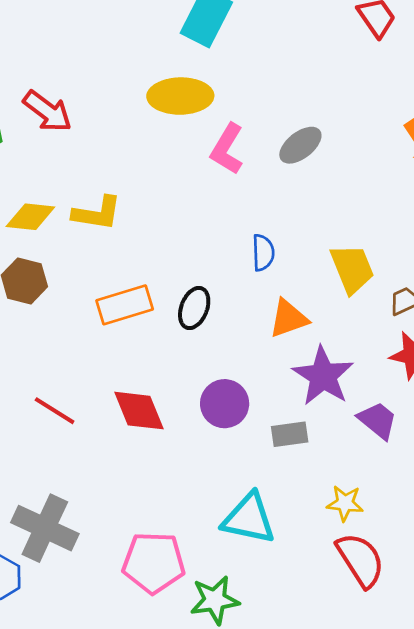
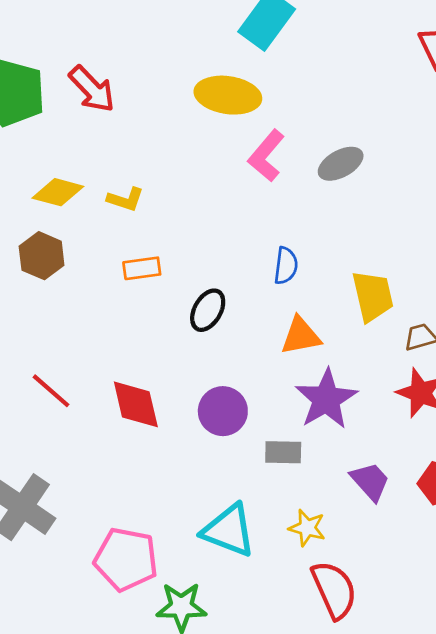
yellow L-shape: (97, 213) -> (125, 199), size x0.7
orange rectangle: (125, 305) -> (142, 268), moved, size x0.7
purple trapezoid: (378, 420) -> (370, 481), moved
yellow star: (345, 503) -> (307, 528), moved

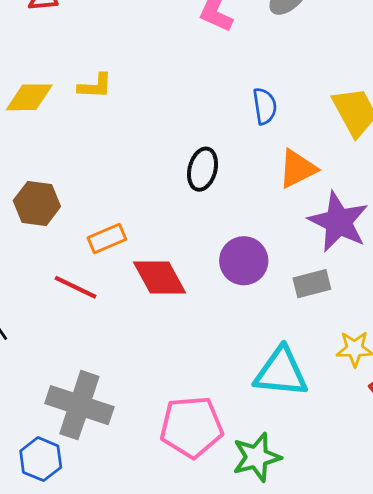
brown hexagon: (42, 256) -> (37, 204), moved
orange rectangle: (142, 268) -> (107, 239), moved

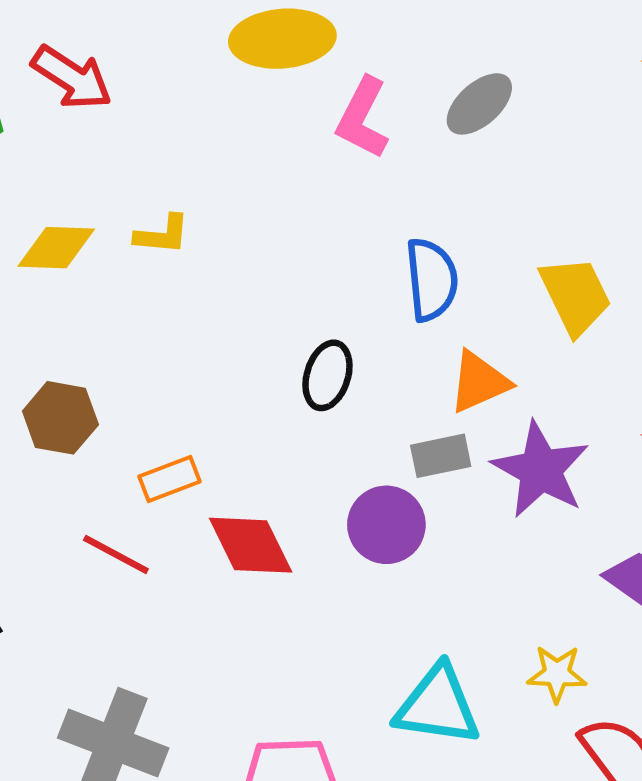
blue semicircle: (265, 106) -> (432, 280), size x1.4
gray rectangle: (312, 284) -> (441, 456), moved

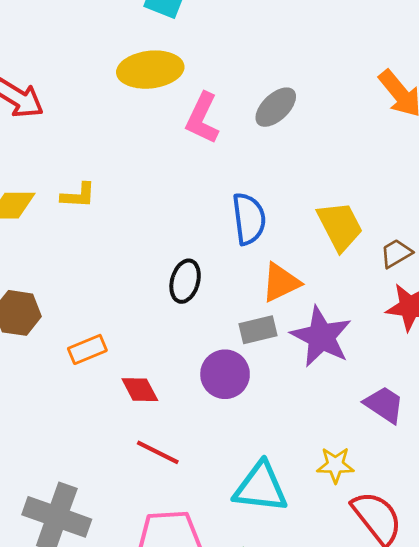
red diamond: (251, 545) -> (140, 390), size x0.7
red line: (116, 554) -> (158, 452), moved

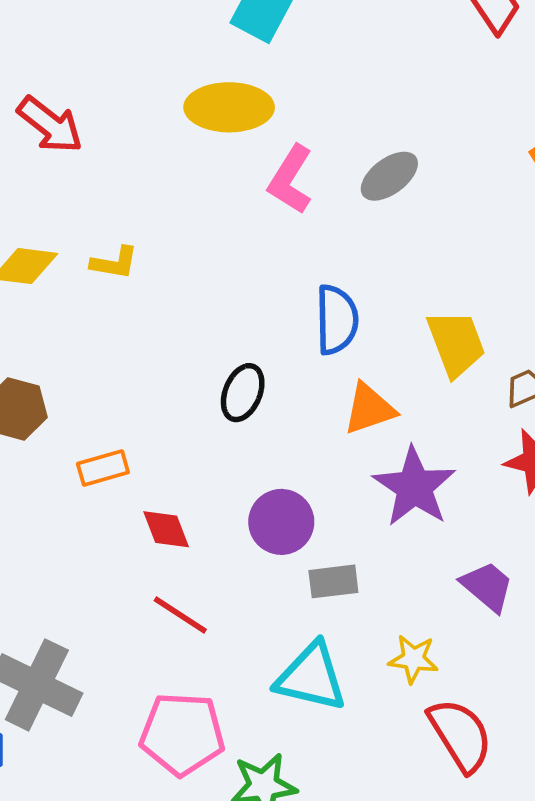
gray rectangle: (258, 330) -> (333, 581), moved

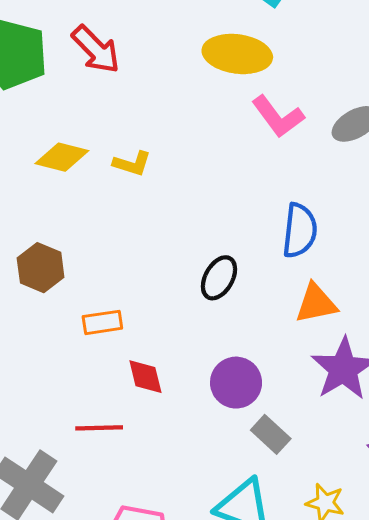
pink L-shape: (291, 180) -> (278, 117), turned -76
gray rectangle: (333, 581) -> (271, 434), turned 42
red line: (180, 615) -> (99, 428), moved, turned -42

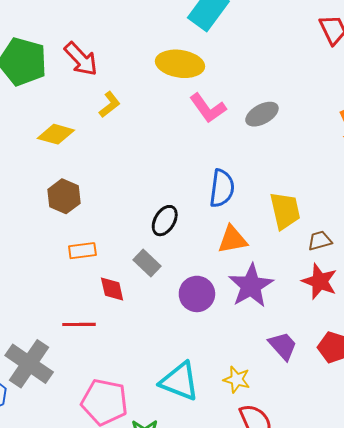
yellow L-shape: (132, 164) -> (110, 105), moved, turned -56
brown hexagon: (41, 268) -> (64, 196), moved
purple circle: (236, 383) -> (197, 294), moved
gray rectangle: (271, 434) -> (147, 263), moved

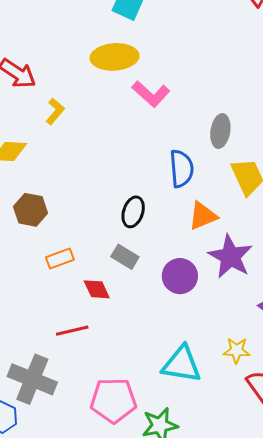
gray ellipse: (262, 114) -> (220, 131), moved, turned -40

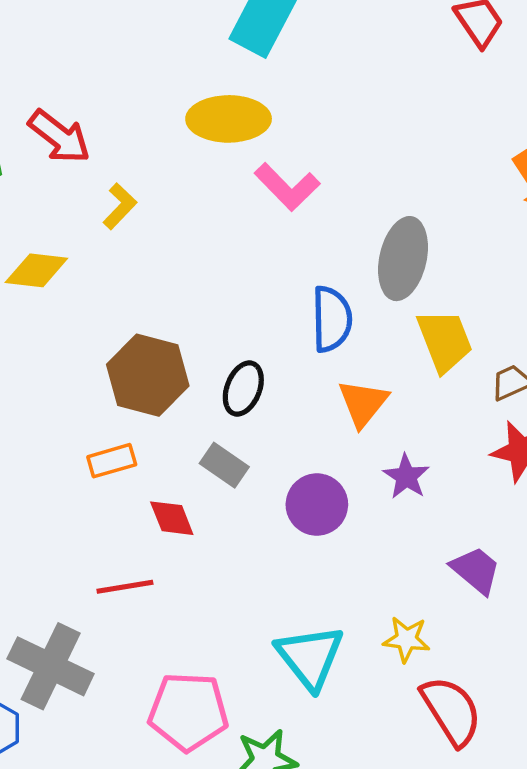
gray ellipse: (220, 131) -> (403, 259), size x1.4
brown hexagon: (31, 210) -> (148, 375), moved, size x1.4
orange triangle: (203, 216) -> (363, 403), turned -32
purple star: (230, 257) -> (406, 477), size x0.6
cyan triangle: (182, 364) -> (310, 657), turned 39

